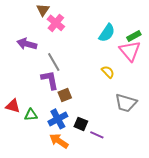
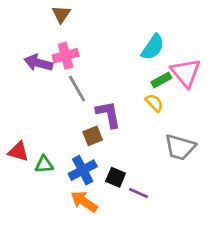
pink cross: (56, 23) -> (66, 56), moved, turned 36
green rectangle: (134, 36) -> (161, 80), moved
purple L-shape: (50, 80) -> (108, 114), moved

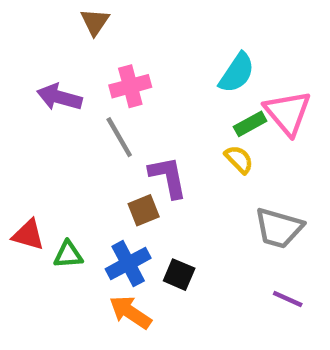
pink cross: (66, 56) -> (130, 86), moved
purple line: (138, 193) -> (288, 299), moved

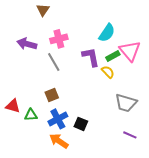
purple L-shape: (168, 177) -> (91, 57), moved
brown square: (144, 210) -> (52, 95), moved

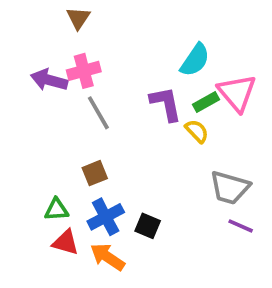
pink cross: (59, 39) -> (84, 71), moved
red triangle: (13, 106) -> (66, 242), moved
purple line: (130, 135) -> (241, 226), moved

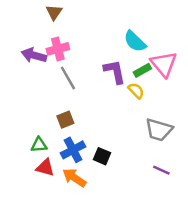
cyan semicircle: (195, 60) -> (135, 41), turned 100
purple line: (241, 226) -> (161, 170), moved

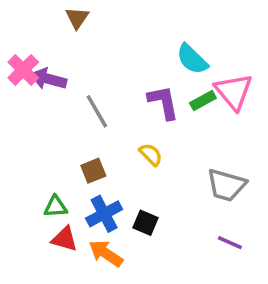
pink cross: (58, 49) -> (23, 70), moved, turned -30
yellow semicircle: (136, 91) -> (151, 154), moved

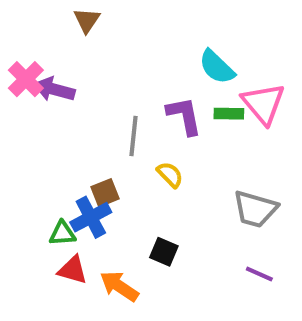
green rectangle: (203, 101) -> (229, 114), turned 30
gray line: (97, 111) -> (133, 136), moved, turned 36
blue cross: (104, 214) -> (91, 217), moved

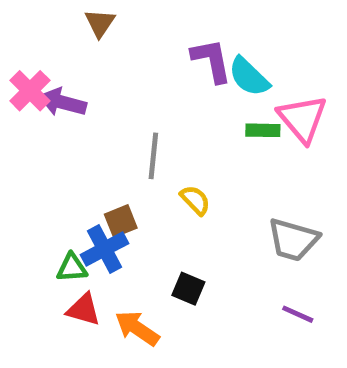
purple L-shape: (184, 116) -> (212, 60), moved

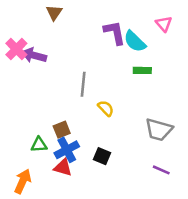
pink triangle: (302, 119) -> (164, 24), moved, size x0.6
brown square: (121, 221) -> (62, 130), moved
blue cross: (104, 249) -> (67, 150), moved
red triangle: (84, 310) -> (63, 167), moved
orange arrow: (137, 328) -> (23, 181), moved, turned 80

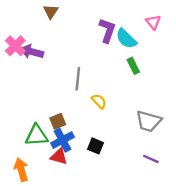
purple L-shape: (115, 33) -> (107, 30), turned 30
green rectangle: (142, 70) -> (133, 66), turned 63
green triangle: (39, 145) -> (37, 135), size x1.5
orange arrow: (23, 181) -> (21, 170), turned -40

